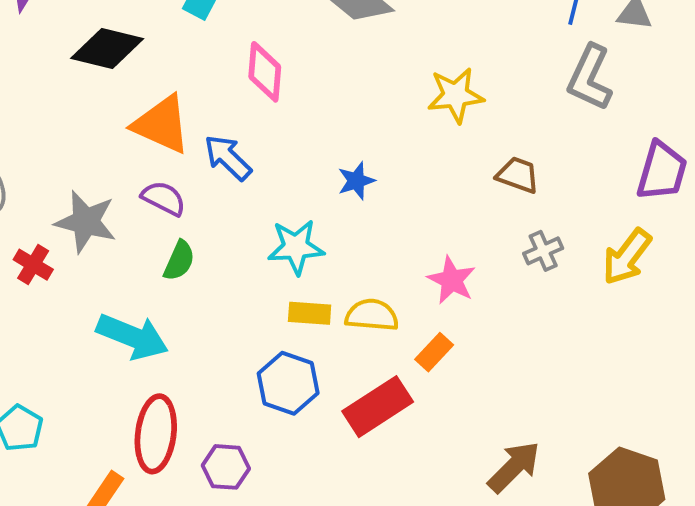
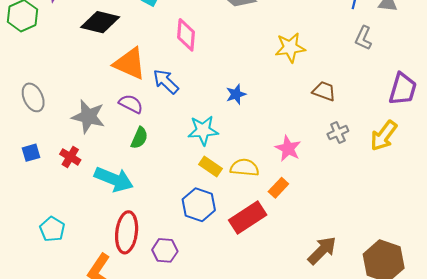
gray L-shape: (590, 78) -> (363, 38), size x0.7
red cross: (33, 265) -> (70, 157), moved
yellow rectangle: (310, 313) -> (210, 167), turned 30

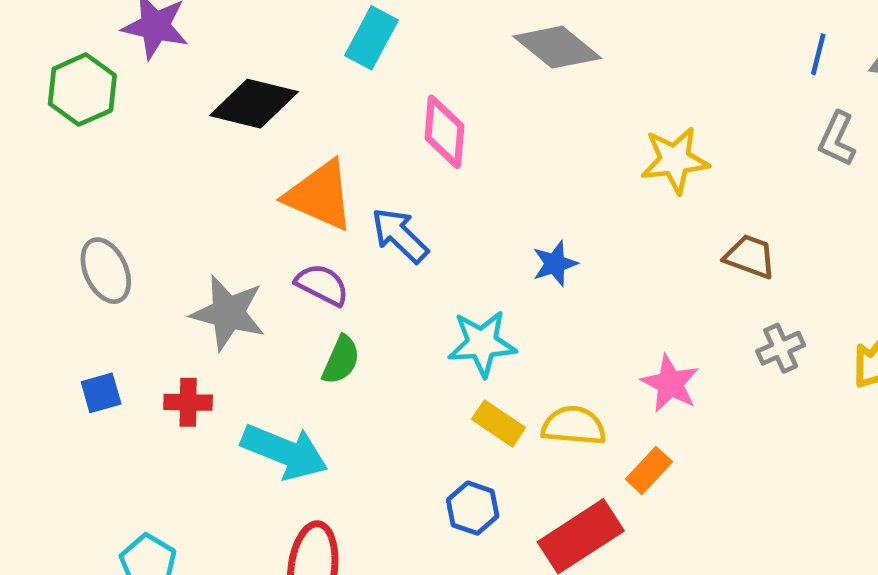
red cross: (70, 157) -> (188, 402), turned -30
blue hexagon: (199, 205) -> (473, 508), size x0.7

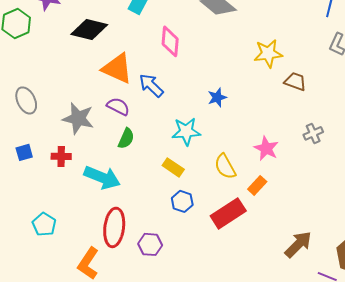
brown trapezoid: (750, 256) -> (295, 81), moved
yellow rectangle: (498, 423) -> (173, 167), moved
yellow semicircle: (574, 426) -> (225, 166), turned -124

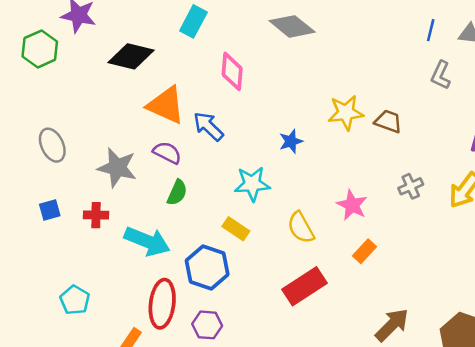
yellow star: (268, 53) -> (346, 113), moved
orange rectangle: (257, 185) -> (365, 251), moved
blue hexagon: (182, 201) -> (207, 267), moved, size x1.6

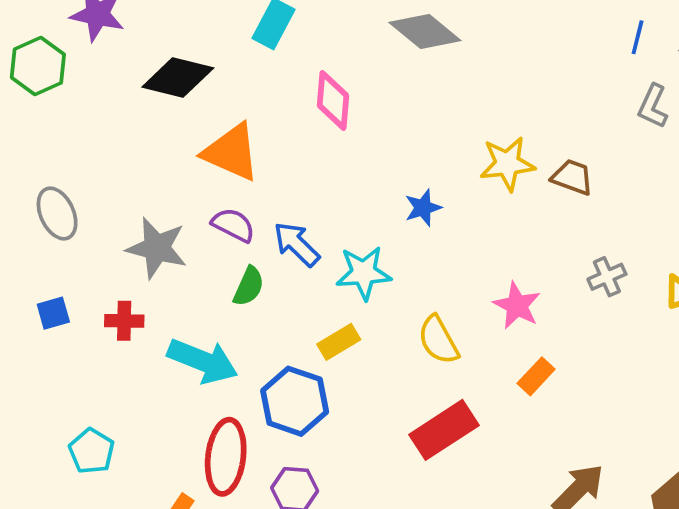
blue arrow: (208, 126) -> (297, 244), moved
yellow rectangle: (236, 229) -> (339, 342), turned -65

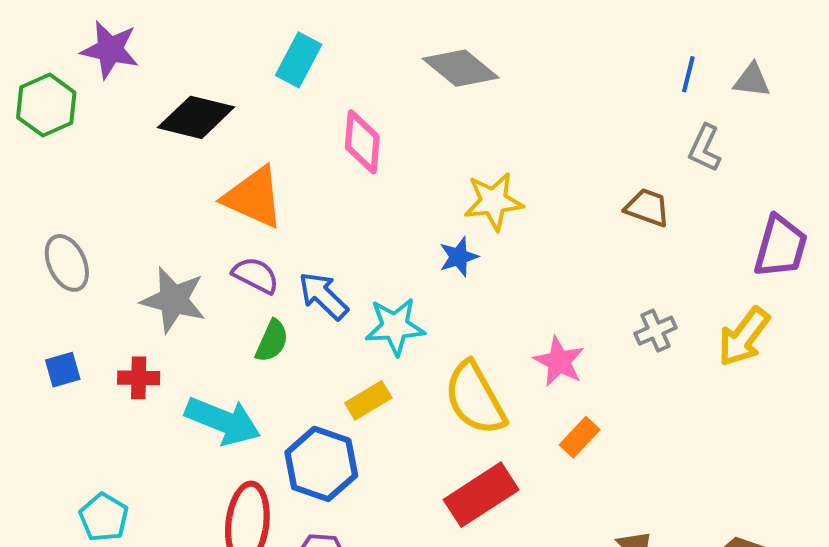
yellow star: (507, 164) -> (493, 201), moved
brown trapezoid: (572, 177) -> (647, 208), moved
yellow semicircle: (438, 340) -> (475, 398), size x1.4

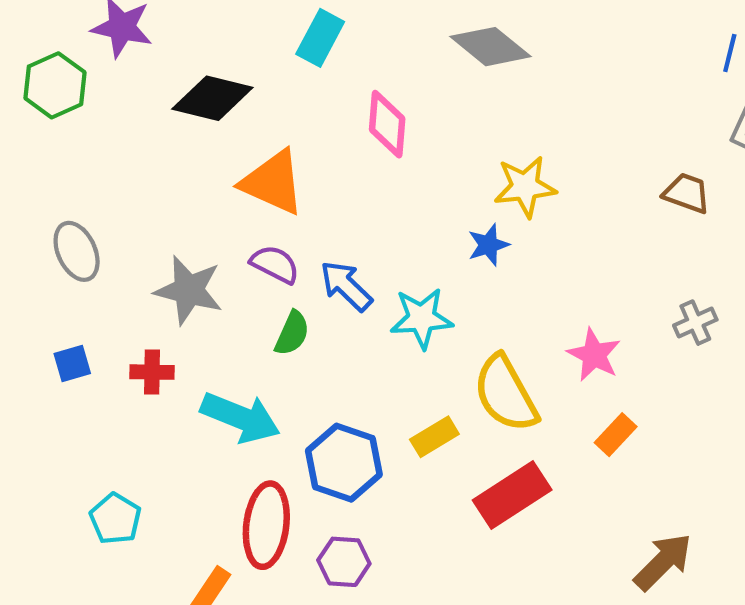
yellow rectangle: (368, 400) -> (434, 437), moved

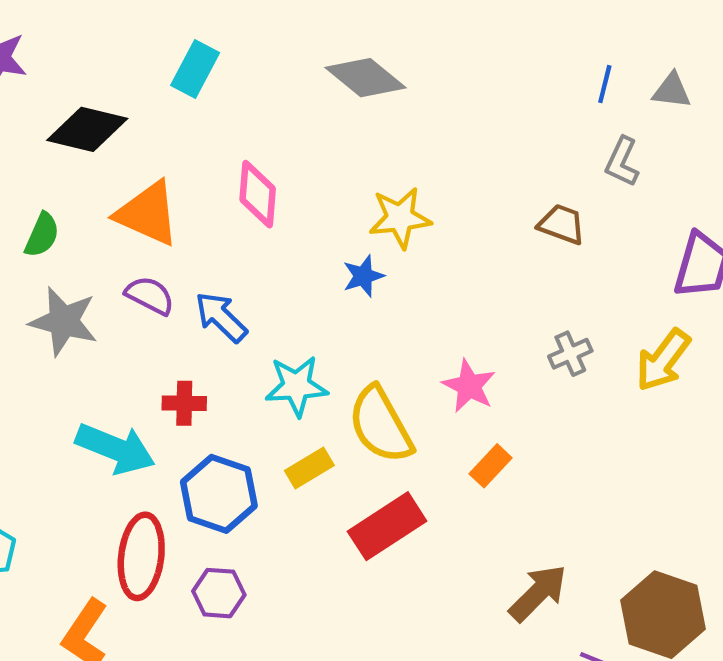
pink diamond: (387, 124) -> (258, 194), moved
cyan star: (422, 318) -> (296, 386), moved
green semicircle: (292, 333) -> (42, 235), moved
red cross: (152, 372) -> (184, 403), moved

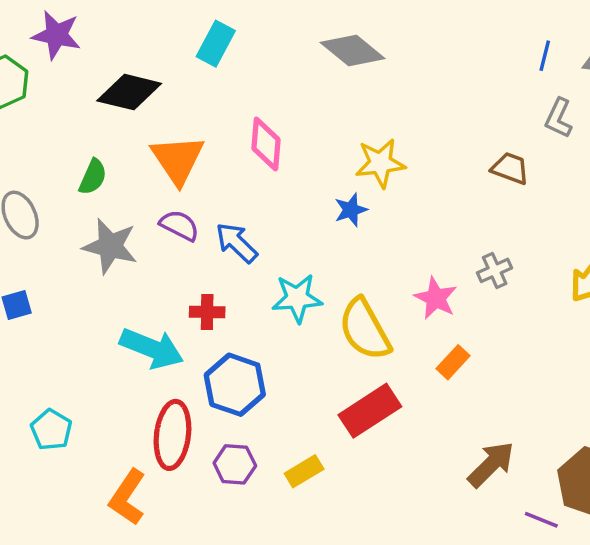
orange triangle: (148, 213) -> (178, 160), turned 32
gray cross: (570, 354) -> (495, 270), moved
yellow rectangle: (309, 468) -> (304, 471), moved

